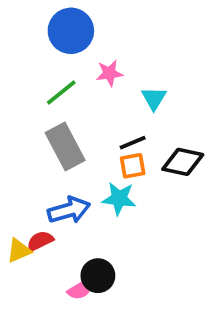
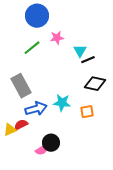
black line: (133, 143) -> (88, 60), moved
gray rectangle: (65, 146) -> (21, 86), moved
orange square: (133, 166) -> (87, 112), moved

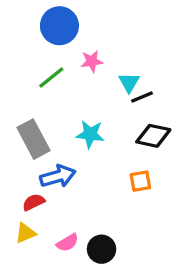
cyan star: (62, 103) -> (90, 134), moved
yellow triangle: (10, 130) -> (25, 233), moved
black circle: (51, 143) -> (102, 249), moved

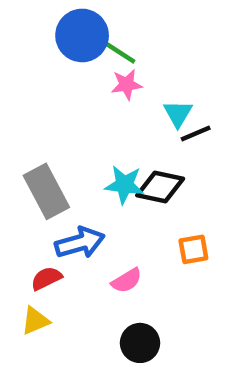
green line: (51, 78) -> (118, 51), moved, turned 72
black diamond: (153, 136) -> (160, 187), moved
pink semicircle: (68, 243) -> (127, 281), moved

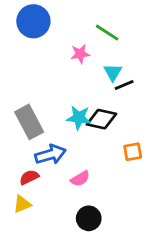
blue circle: (82, 35) -> (33, 21), moved
green line: (118, 51) -> (107, 33), moved
orange square: (193, 249) -> (133, 152), moved

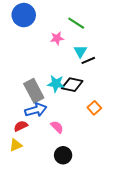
gray rectangle: (29, 122) -> (34, 91), moved
orange square: (133, 152) -> (94, 108), turned -32
pink semicircle: (80, 179) -> (57, 127), turned -104

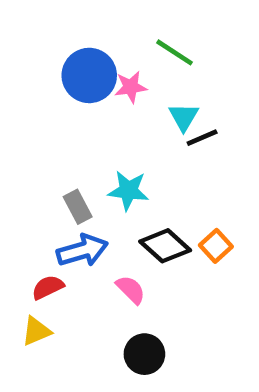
blue circle: (24, 15) -> (89, 75), moved
black diamond: (72, 85) -> (165, 246), moved, turned 30
gray rectangle: (34, 91) -> (78, 207), size x0.6

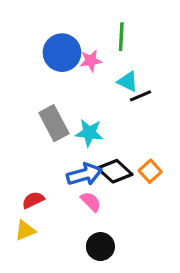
green line: (174, 52) -> (121, 37), turned 60
cyan triangle: (184, 117) -> (128, 81), turned -35
gray rectangle: (78, 207) -> (54, 123), moved, size x1.5
blue arrow: (82, 250) -> (84, 174), moved

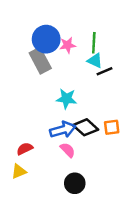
green line: (121, 37) -> (94, 43), moved
gray rectangle: (54, 123) -> (40, 61), moved
orange square: (150, 171) -> (112, 127), turned 35

